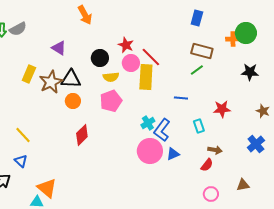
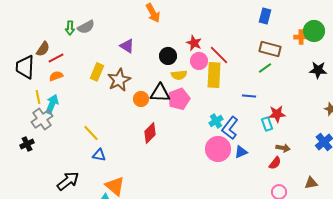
black triangle: (71, 79) -> (160, 93), moved
red star: (222, 109) -> (277, 114), moved
blue triangle: (21, 161) -> (99, 155), moved, turned -32

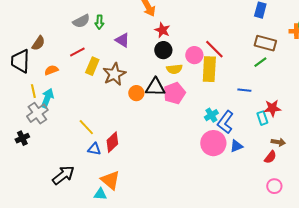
green arrow: (70, 28) -> (99, 22), moved
red star: (194, 43) -> (162, 30), moved
red line: (56, 58) -> (77, 52), moved
red diamond: (150, 133) -> (112, 142), moved

